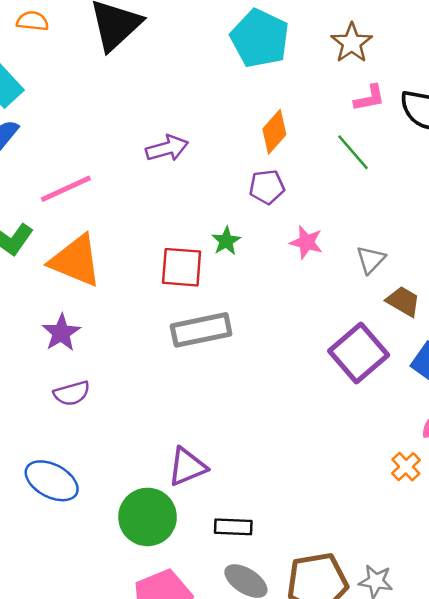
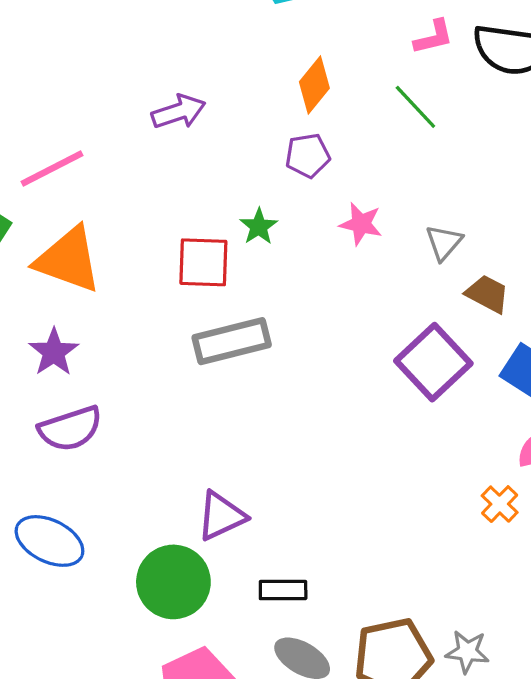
purple semicircle: (72, 393) -> (70, 429), size x1.4

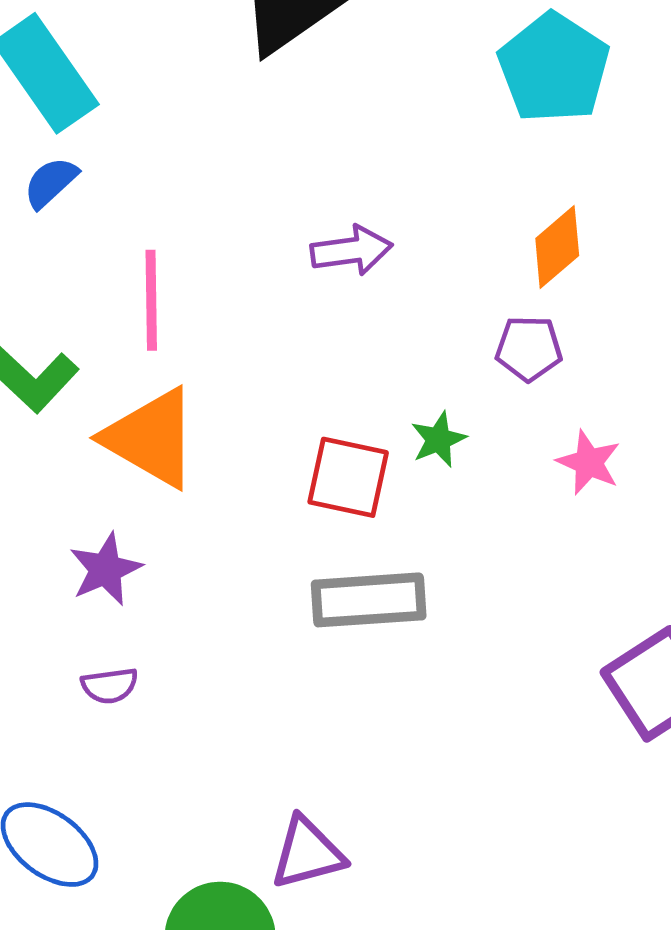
pink line: (52, 169) -> (151, 300), turned -74
purple semicircle: (70, 429) -> (110, 686), size x0.6

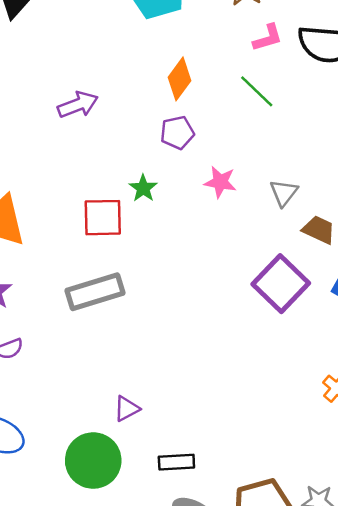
gray rectangle: (369, 600) -> (95, 292), moved
purple triangle: (307, 853) -> (127, 409), size x0.7

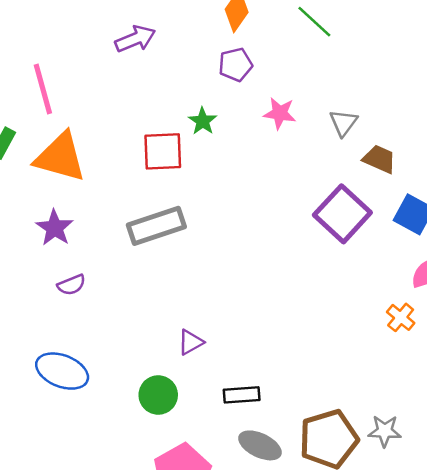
green circle: (93, 461) -> (158, 395), size x0.7

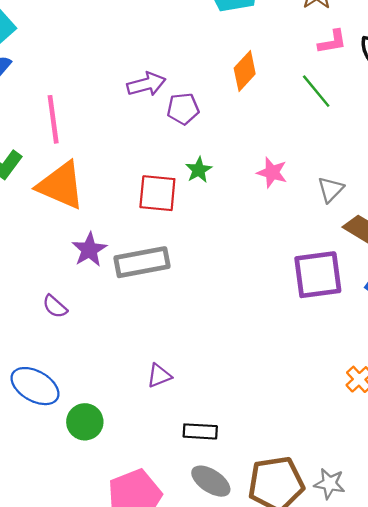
purple pentagon: (236, 65) -> (183, 109), moved
purple square: (342, 214) -> (318, 275), turned 32
purple star: (55, 228) -> (89, 250), moved
purple semicircle: (71, 285) -> (55, 306), turned 56
green circle: (158, 395) -> (85, 422), moved

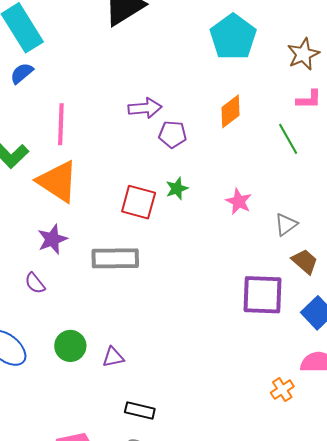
purple star: (89, 250) -> (52, 239), moved
green circle: (85, 422) -> (70, 346), moved

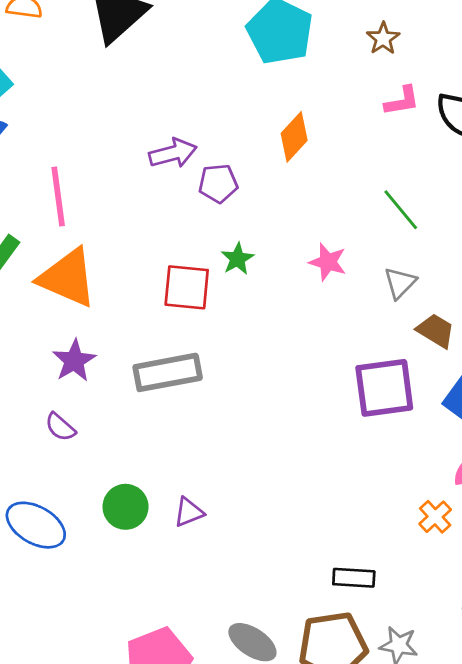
brown star: (303, 54) -> (383, 38), size x0.7
green line: (288, 139) -> (401, 210), moved
black rectangle: (140, 410) -> (354, 578), moved

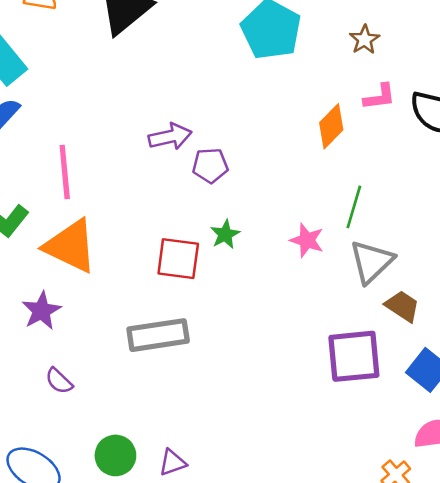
orange diamond: (294, 137) -> (331, 126), moved
green line: (401, 210) -> (354, 207), moved, turned 54
gray triangle: (400, 283) -> (372, 262), size x1.5
purple star: (74, 361) -> (41, 311), moved

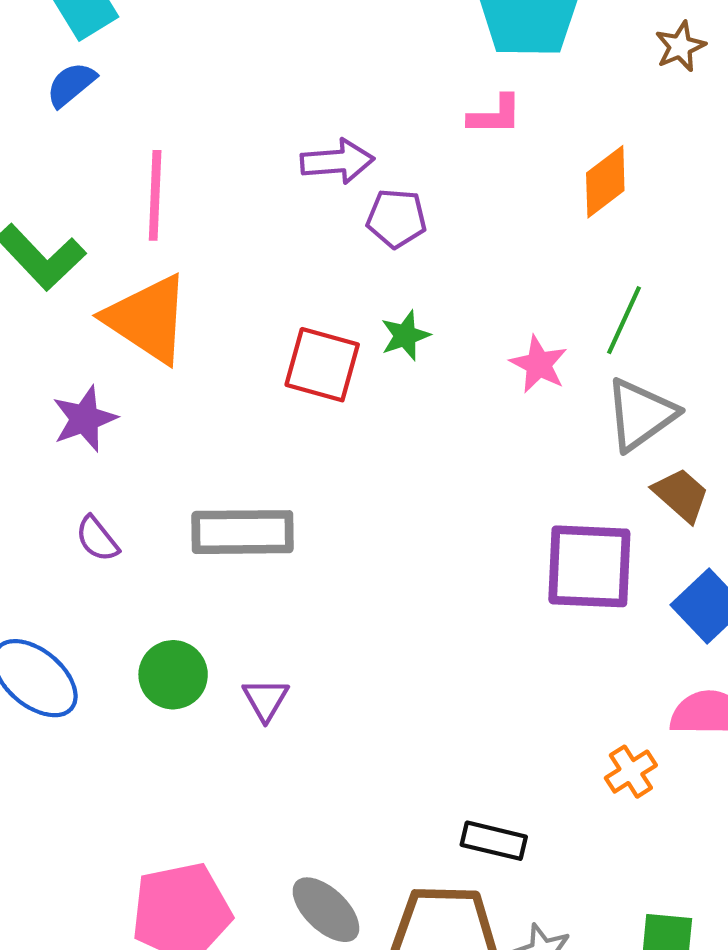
pink L-shape: (380, 97) -> (495, 115), moved
gray rectangle: (158, 335) -> (242, 532), moved
purple triangle: (173, 462) -> (266, 699), turned -48

